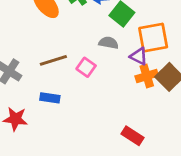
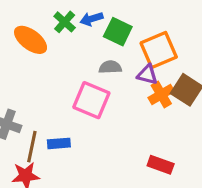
brown line: (53, 60) -> (32, 147), moved, turned -48
pink square: (86, 67) -> (91, 100), size x1.6

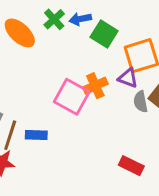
gray semicircle: (110, 67) -> (141, 102), moved, turned -105
orange cross: (161, 94) -> (95, 86), moved

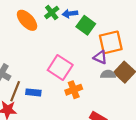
orange cross: (95, 86) -> (74, 90), moved
gray semicircle: (141, 102) -> (108, 74), turned 96

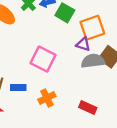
gray semicircle: (108, 74) -> (93, 61), size x1.5
orange cross: (74, 90) -> (47, 98), moved

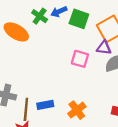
pink square: (43, 59) -> (80, 59), moved, size x0.7

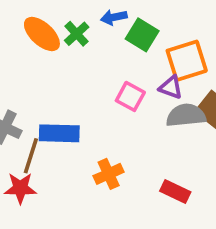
green cross: (40, 16) -> (77, 34), moved
blue rectangle: (45, 105) -> (59, 133), moved, size x1.5

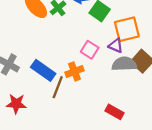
blue rectangle: (59, 133) -> (43, 70), turned 30
brown line: (31, 156) -> (58, 87), moved
orange cross: (109, 174) -> (75, 71), moved

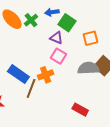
orange square: (127, 29) -> (90, 38), size x0.7
purple triangle: (116, 46) -> (56, 38), moved

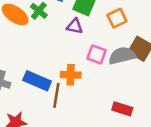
pink square: (59, 56) -> (97, 54), moved
orange cross: (46, 75) -> (71, 75), turned 35

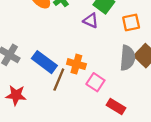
pink square: (97, 54) -> (95, 82), moved
gray semicircle: (122, 56) -> (127, 58), turned 95

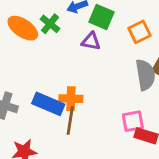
orange cross: (76, 64) -> (71, 99), moved
pink square: (95, 82) -> (133, 121), moved, turned -30

